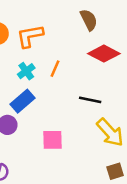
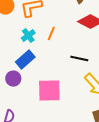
pink square: (52, 140) -> (49, 91), size x1.4

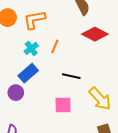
black line: (79, 59) -> (71, 76), moved
pink square: (49, 91) -> (63, 105), moved, size x0.7

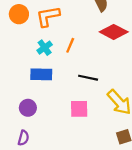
blue rectangle: (28, 73) -> (41, 74), turned 42
purple circle: (16, 93) -> (28, 108), moved

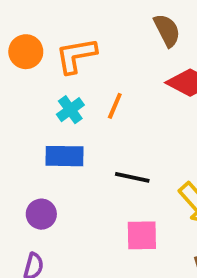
black line: (88, 78) -> (132, 177), moved
pink square: (79, 109) -> (142, 235), moved

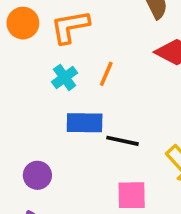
blue rectangle: (65, 156) -> (85, 123), moved

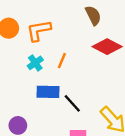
black line: (123, 141) -> (72, 103), turned 36

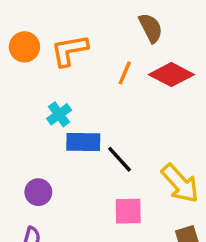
orange line: (62, 61) -> (125, 73), moved
cyan cross: (35, 63) -> (59, 114), moved

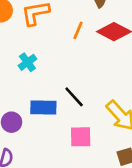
blue rectangle: (83, 142) -> (43, 108), moved

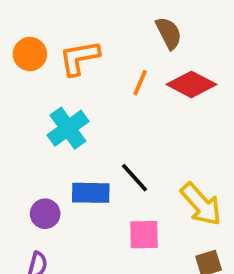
cyan cross: (27, 62) -> (68, 128), size x1.5

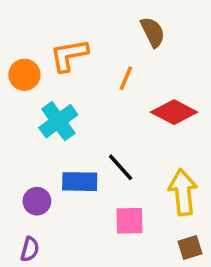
orange circle: (30, 54) -> (24, 75), moved
red diamond: (191, 84) -> (174, 112), moved
yellow arrow: (201, 204) -> (183, 192), turned -144

